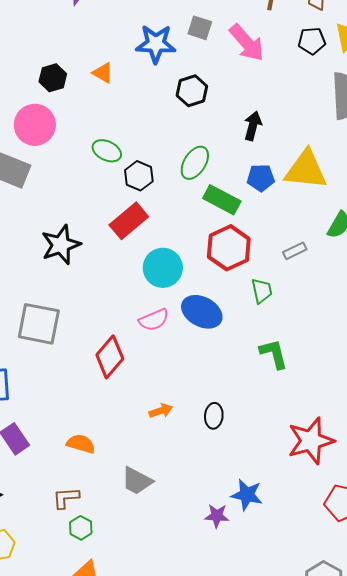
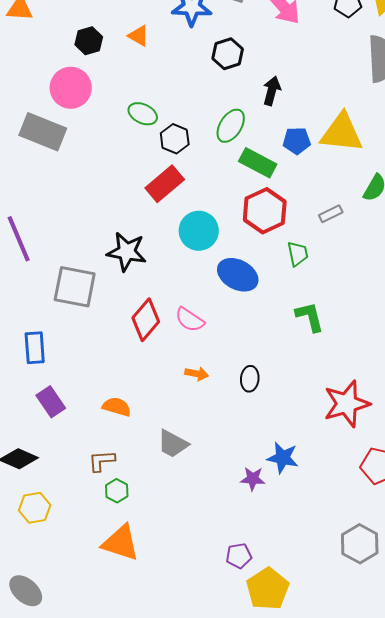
black arrow: (253, 126) -> (272, 91), moved
black star: (61, 245) -> (127, 252), moved, turned 30
pink semicircle: (154, 320) -> (190, 320), moved, turned 56
orange arrow: (161, 411) -> (197, 374), turned 30

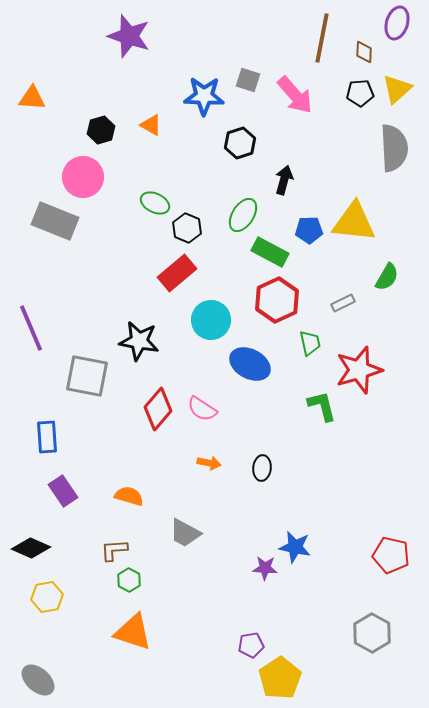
red star: (347, 404) -> (359, 370), moved

